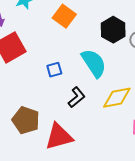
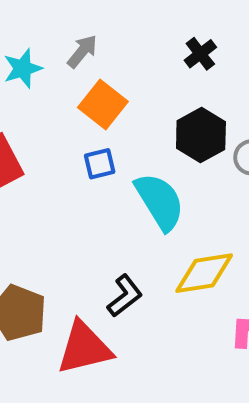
blue square: (54, 70) -> (100, 164), moved
black L-shape: (77, 97) -> (125, 296), moved

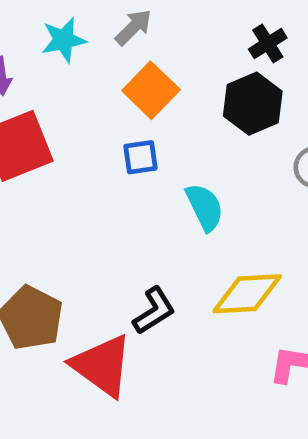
black hexagon: (201, 135) -> (253, 104), moved
cyan semicircle: (160, 201) -> (205, 207), size x0.7
red triangle: (84, 348) -> (102, 366), turned 44

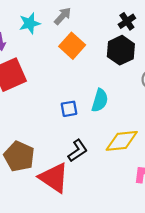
blue square: (140, 157) -> (69, 109), moved
cyan semicircle: (205, 207) -> (100, 100), turned 45

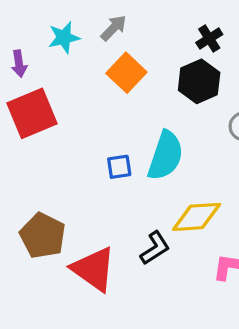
cyan semicircle: (100, 100) -> (166, 156), size x1.4
black L-shape: (78, 151) -> (155, 248), moved

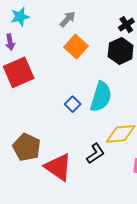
cyan star: (64, 38) -> (20, 17), moved
blue square: (119, 167) -> (73, 104), turned -35

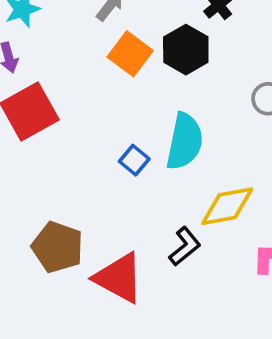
black hexagon: (121, 51) -> (186, 50), moved

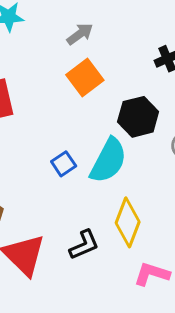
black hexagon: (186, 50) -> (138, 117), moved
yellow diamond: (227, 206) -> (128, 222), turned -75

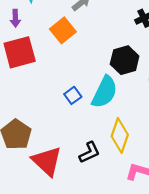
orange square: (85, 77) -> (63, 30), moved

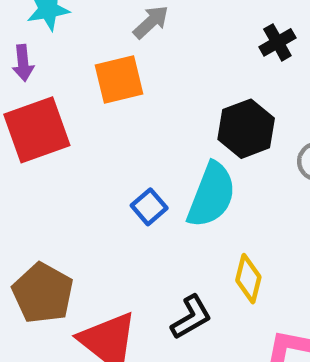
orange square: (63, 30) -> (119, 80), turned 30
yellow diamond: (120, 135) -> (248, 279), size x0.7

